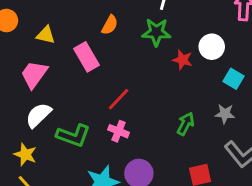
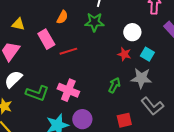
red star: (183, 60) -> (124, 54), moved
red line: (119, 99) -> (68, 51), moved, turned 30
gray star: (225, 114) -> (141, 78), size x1.5
pink cross: (119, 131) -> (68, 90), size x1.5

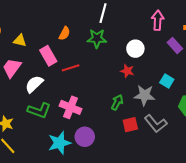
cyan square: (147, 54) -> (167, 81), moved
white semicircle: (13, 79) -> (34, 84), moved
red square: (124, 120) -> (130, 125), moved

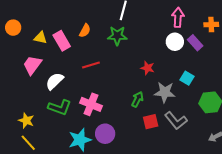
white circle: (135, 49) -> (175, 42), moved
pink rectangle: (48, 56) -> (62, 41), moved

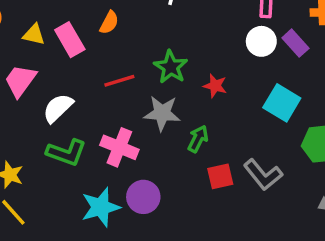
green star: (117, 36) -> (171, 67), moved, turned 30
cyan square: (187, 78) -> (282, 103), size x1.5
gray star: (165, 92) -> (162, 113), moved

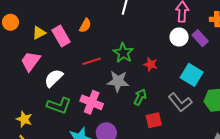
yellow triangle: (34, 35) -> (39, 33), turned -40
gray L-shape: (263, 175) -> (180, 102), moved

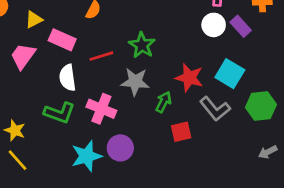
pink rectangle: (61, 36) -> (62, 40), moved, turned -36
red star: (151, 64) -> (189, 78), moved, size x1.5
white semicircle: (54, 78) -> (68, 78), moved, turned -54

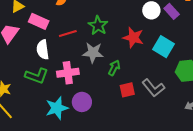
red star: (189, 78) -> (133, 38), moved
pink cross: (101, 109) -> (68, 73), turned -30
gray L-shape: (215, 109) -> (153, 88), moved

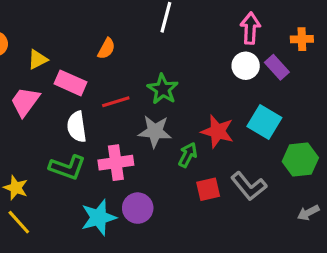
red star: (133, 38) -> (217, 131), moved

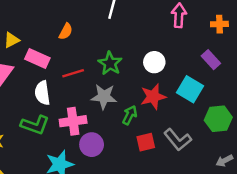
white circle: (246, 66) -> (154, 62), moved
purple rectangle: (277, 67) -> (211, 60), moved
red star: (217, 131) -> (153, 97), turned -30
purple circle: (138, 208) -> (92, 145), moved

